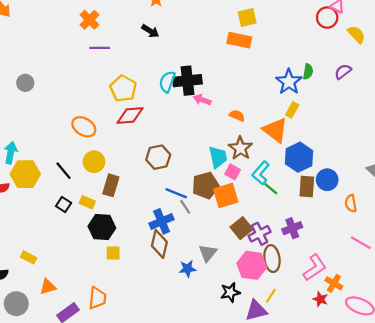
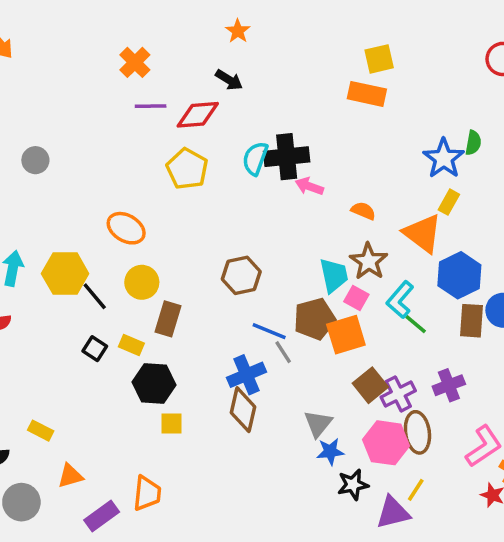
red diamond: (130, 116) -> (198, 115), moved
yellow hexagon: (25, 174) -> (65, 274), moved
blue star: (187, 269) -> (330, 452), moved

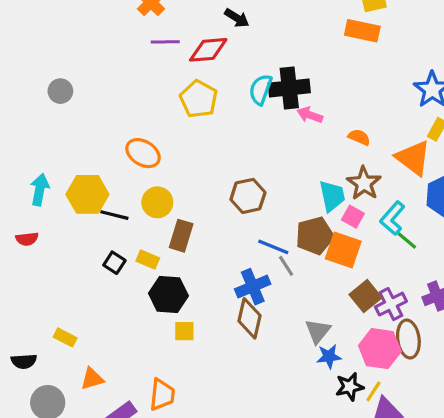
black line: (95, 296) -> (114, 215), turned -36
orange square: (346, 335) -> (343, 250), turned 36
yellow line: (416, 490) -> (373, 391), moved

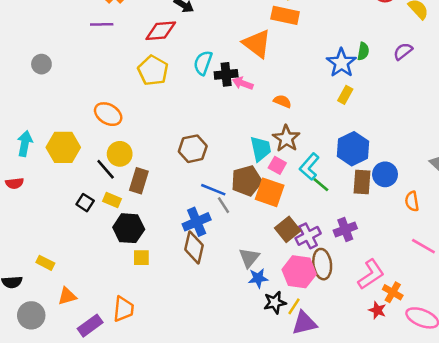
purple line: (165, 42) -> (102, 24), moved
black cross: (289, 88) -> (226, 74), moved, size x0.7
orange triangle: (413, 158) -> (257, 44), moved
black line: (114, 215) -> (106, 169), moved, turned 35

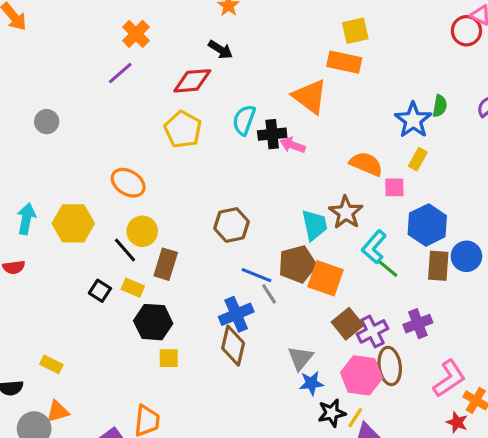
purple line: (102, 24) -> (120, 73), turned -40
orange semicircle: (282, 101) -> (366, 164), moved, size x1.5
pink square: (277, 165) -> (394, 187), moved, turned -30
orange triangle: (67, 296) -> (58, 411), moved

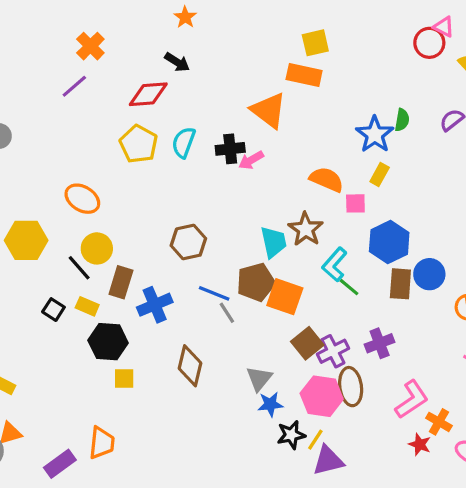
cyan semicircle: (244, 120) -> (184, 142), moved
pink arrow: (293, 145) -> (251, 160), turned -50
blue cross: (236, 314) -> (155, 305), moved

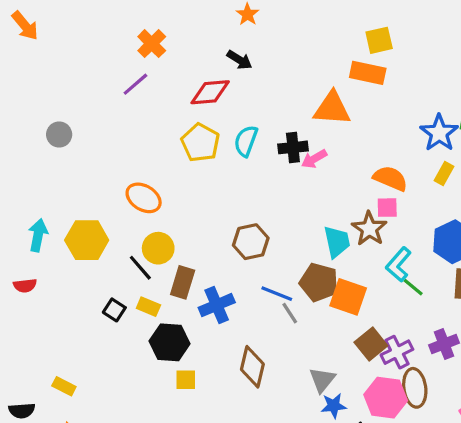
orange triangle: (269, 110) -> (332, 109), turned -33
pink square: (355, 203) -> (387, 208), moved
brown pentagon: (256, 282) -> (319, 282), turned 30

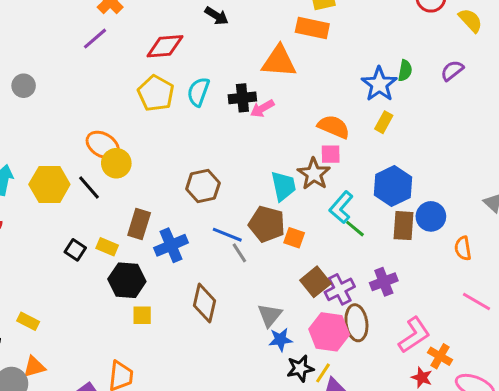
black arrow: (239, 60) -> (217, 16), moved
yellow circle: (158, 248) -> (116, 163), moved
black line: (140, 268) -> (89, 188), moved
orange square: (348, 297) -> (294, 238), size x0.6

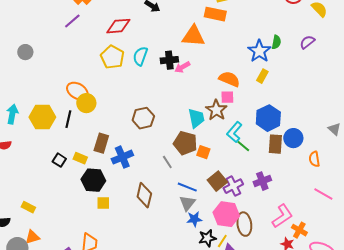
black line: (89, 188) -> (68, 119), turned 54
blue line: (227, 235) -> (187, 187), moved
brown ellipse: (356, 323) -> (244, 224), moved

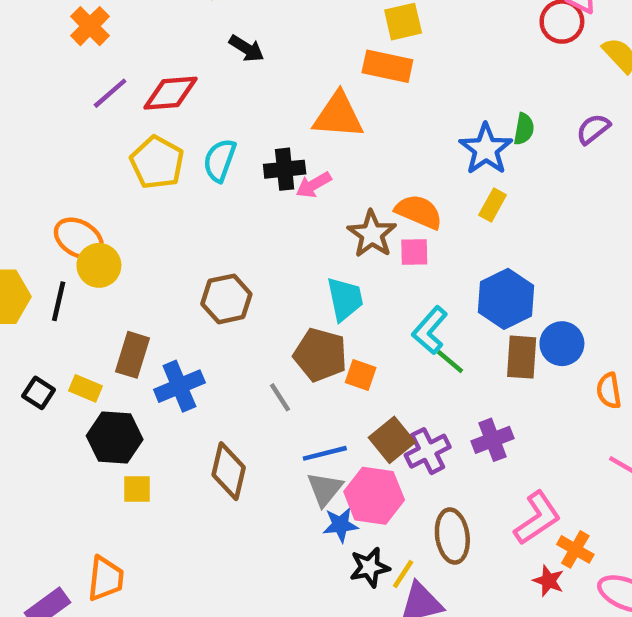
purple line: (72, 21) -> (110, 93), moved
brown star: (216, 110) -> (372, 234), moved
blue line: (187, 187) -> (325, 453), turned -36
pink hexagon: (226, 214) -> (374, 496), moved

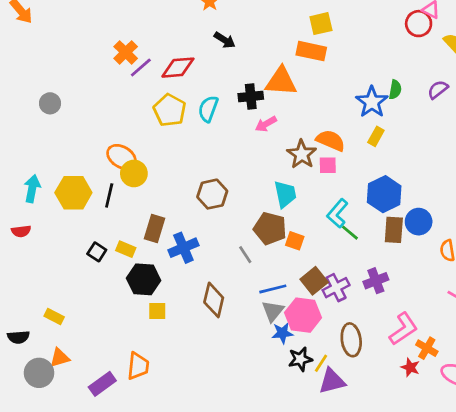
orange cross: (90, 26) -> (126, 52), moved
black cross: (285, 169) -> (251, 96), moved

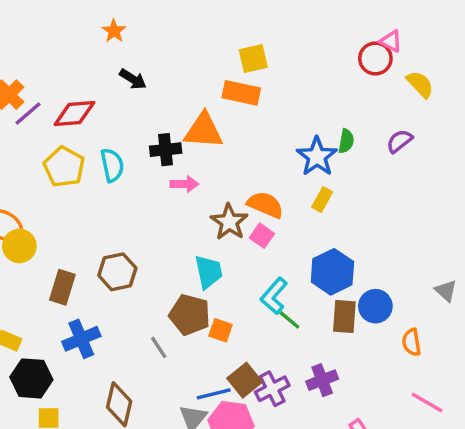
cyan semicircle: (208, 109) -> (112, 165), turned 148
pink arrow: (266, 124) -> (184, 184), turned -150
pink square: (328, 165) -> (262, 236), turned 36
brown rectangle: (155, 228) -> (62, 287), moved
blue line: (273, 289) -> (214, 394), moved

